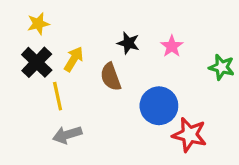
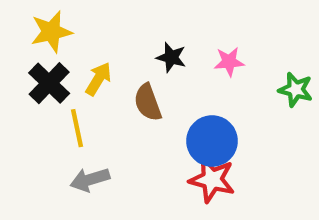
yellow star: (38, 24) -> (51, 32), size x1.4
pink star: (172, 46) -> (229, 62), turned 30
red star: (189, 135) -> (212, 180), moved

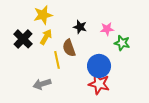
yellow star: (51, 32) -> (43, 15), moved
green star: (296, 90) -> (122, 43), moved
yellow line: (77, 128) -> (57, 60), moved

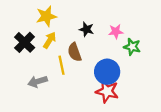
gray arrow: (42, 84) -> (38, 81), moved

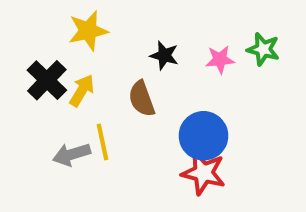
yellow arrow: (50, 40) -> (82, 90), moved
green star: (132, 47) -> (263, 49), moved
yellow line: (61, 65) -> (103, 142), moved

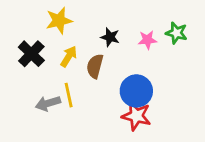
yellow arrow: (82, 90) -> (69, 56), moved
brown semicircle: (142, 99) -> (95, 66), turned 35

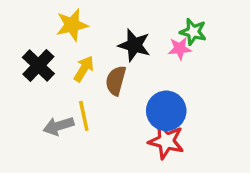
green star: (176, 33) -> (193, 32), moved
black star: (110, 37) -> (134, 45), size x1.4

